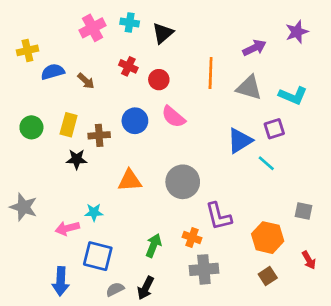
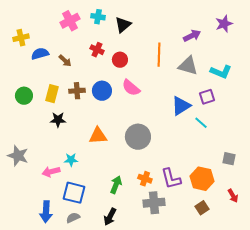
brown cross: (99, 135) -> (77, 91), moved
purple L-shape: (219, 216) -> (171, 179), moved
gray semicircle: (115, 289) -> (73, 218), moved

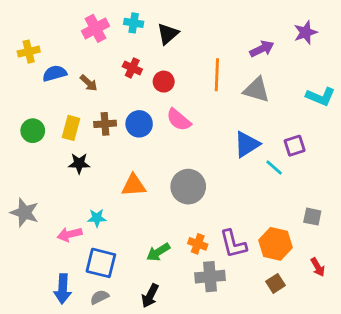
cyan L-shape: (221, 72) -> (320, 97), moved
purple square: (207, 97) -> (295, 146), moved
green arrow: (116, 185) -> (158, 252), turned -144

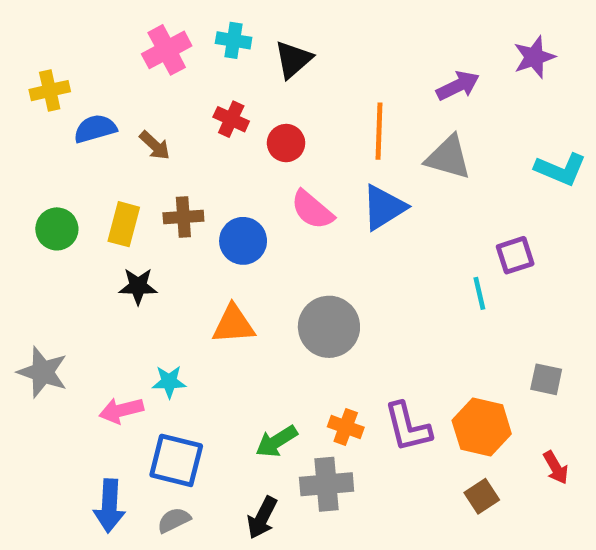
blue circle: (139, 124) -> (243, 241), moved
blue triangle: (247, 144) -> (384, 207), moved
cyan line: (274, 168) -> (479, 293), turned 36
gray cross: (210, 277) -> (327, 484), moved

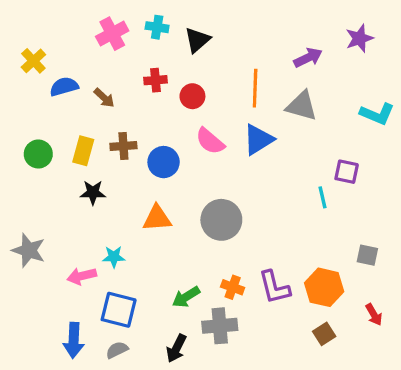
yellow cross: (50, 91) -> (33, 61), turned -30
red cross: (231, 119) -> (156, 80), turned -30
purple square: (515, 255) -> (347, 172), turned 30

